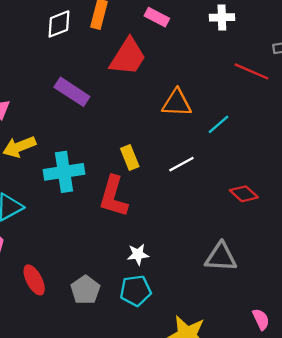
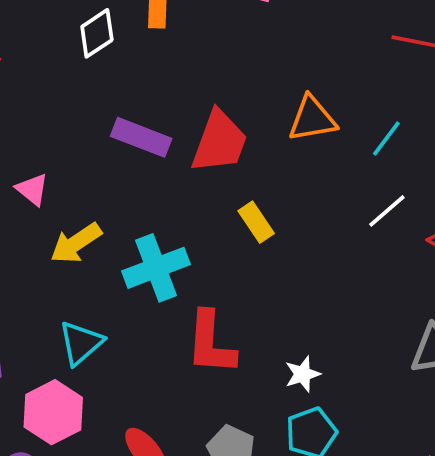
red trapezoid: (128, 57) -> (219, 142), moved
white line: (181, 164) -> (387, 211), moved
red L-shape: (113, 196) -> (211, 343), moved

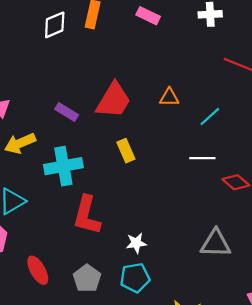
orange triangle: (312, 119) -> (169, 97), size x0.7
purple rectangle: (141, 137) -> (67, 112), moved, size x0.7
white line: (387, 211) -> (202, 158), turned 30

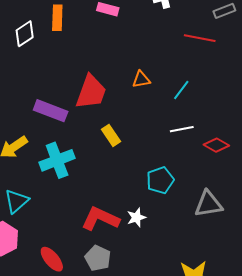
purple rectangle: (67, 112) -> (51, 111), size x1.5
red L-shape: (87, 215) -> (100, 219), moved, turned 111
cyan pentagon: (135, 278) -> (160, 180), moved

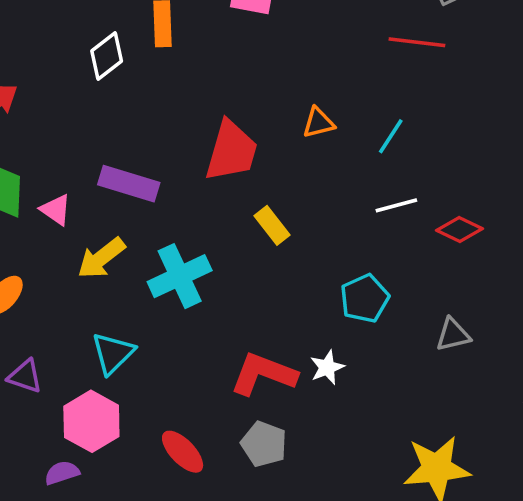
purple rectangle: (51, 111) -> (129, 184), moved
gray triangle: (208, 204) -> (453, 335), size x0.7

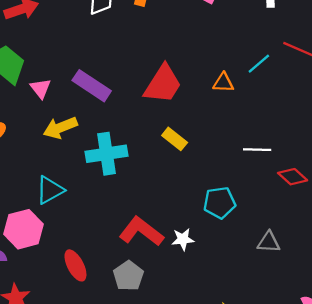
cyan line: (391, 136) -> (259, 64), moved
yellow rectangle: (272, 225) -> (175, 139), turned -30

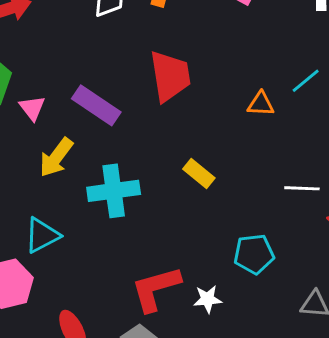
red trapezoid: (163, 84) -> (170, 76), moved, turned -42
yellow arrow: (60, 128) -> (56, 157), turned -32
red L-shape: (141, 231) -> (156, 289), turned -54

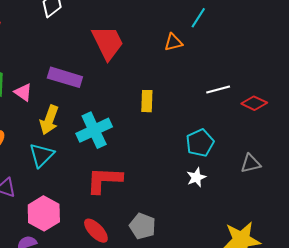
yellow rectangle: (199, 174) -> (147, 101), turned 70
cyan triangle: (42, 235) -> (42, 155), moved
red L-shape: (156, 289) -> (104, 180), moved, turned 36
white star: (208, 299) -> (196, 177), moved

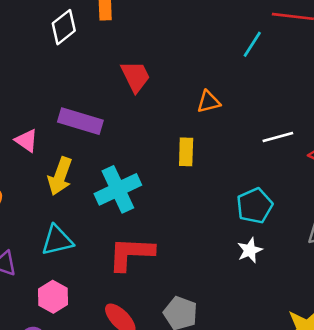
orange triangle: (173, 42) -> (209, 102), moved
red trapezoid: (108, 43) -> (135, 76), size x0.7
cyan triangle: (42, 155) -> (57, 240), moved, turned 32
pink hexagon: (44, 213) -> (53, 297), size x0.7

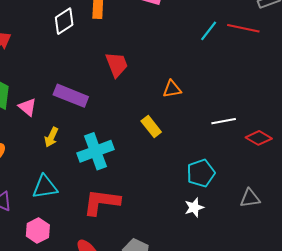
cyan line: (252, 44) -> (209, 31), moved
yellow rectangle: (186, 152) -> (151, 127), turned -45
yellow arrow: (60, 176) -> (51, 137), size x0.7

